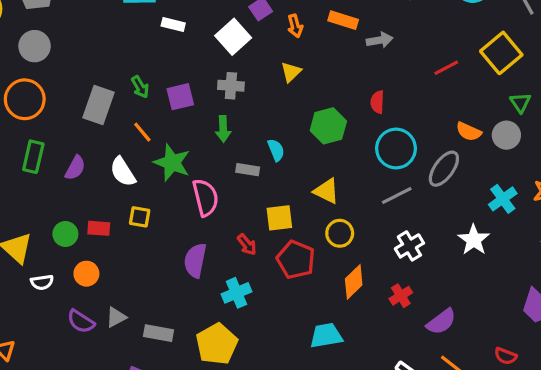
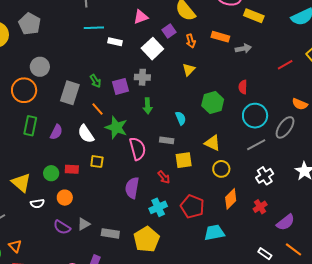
gray circle: (35, 46) -> (40, 67), moved
gray cross: (231, 86) -> (142, 77), moved
gray rectangle: (248, 170) -> (167, 140), moved
red pentagon: (296, 260) -> (192, 206), moved

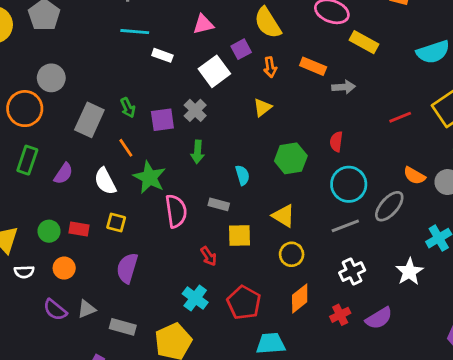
gray cross: (142, 77) -> (195, 110), turned 35
purple semicircle: (132, 188) -> (127, 268), moved
cyan cross: (158, 207) -> (195, 298), turned -36
purple semicircle: (286, 222) -> (379, 318), moved

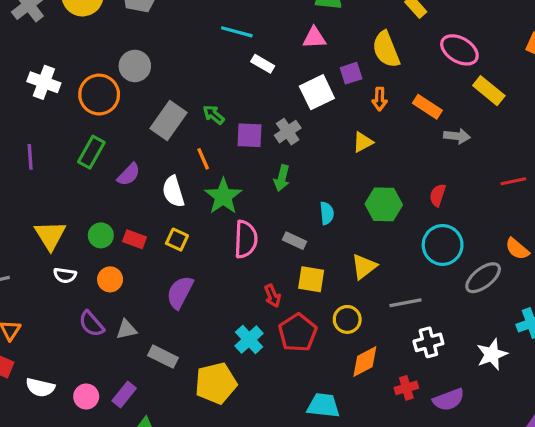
green arrow: (128, 108) -> (214, 115), turned 144
yellow triangle: (284, 216) -> (364, 267), turned 40
gray line: (345, 226) -> (405, 303), moved
yellow circle: (292, 254) -> (347, 319), moved
red pentagon: (244, 303) -> (298, 333), moved

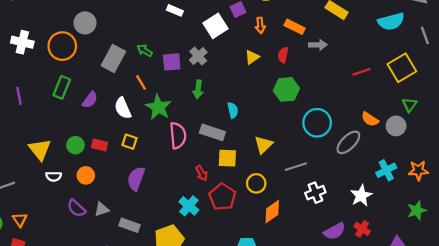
red semicircle: (438, 195) -> (283, 55), moved
green hexagon: (384, 204) -> (286, 89), moved
gray rectangle: (295, 241) -> (212, 132), size x1.5
red cross: (406, 388) -> (362, 229), moved, turned -35

